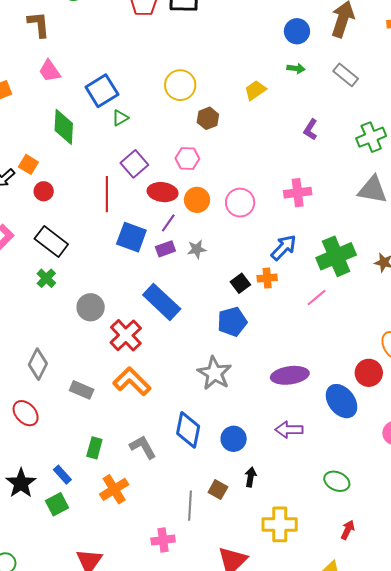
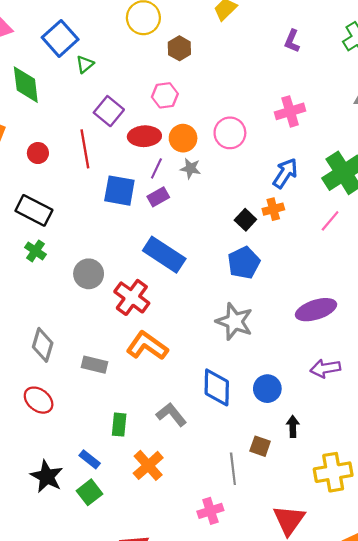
red circle: (44, 191) -> (38, 153), moved
gray star: (197, 249) -> (190, 168), moved, turned 30

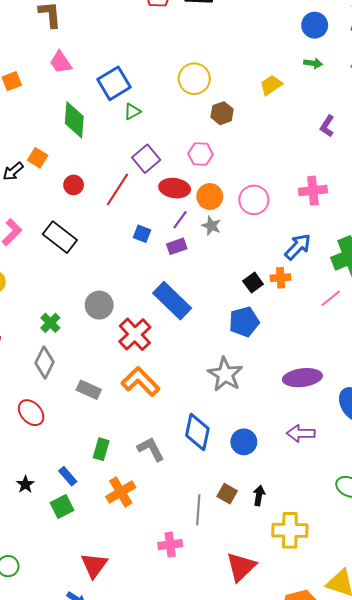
red line: (85, 149) -> (118, 189), turned 32
blue square: (119, 191) -> (142, 234), size x0.6
green cross: (35, 251) -> (50, 323), moved
black arrow: (293, 426) -> (259, 495), moved
black star: (47, 476) -> (25, 484), size x0.6

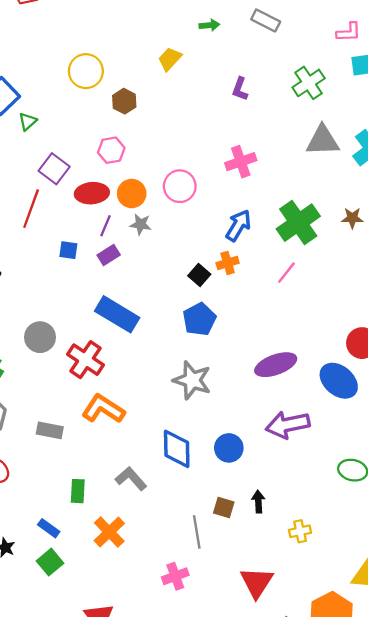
purple arrow: (301, 433) -> (288, 425), size x1.4
yellow cross: (290, 530) -> (300, 531), size x0.6

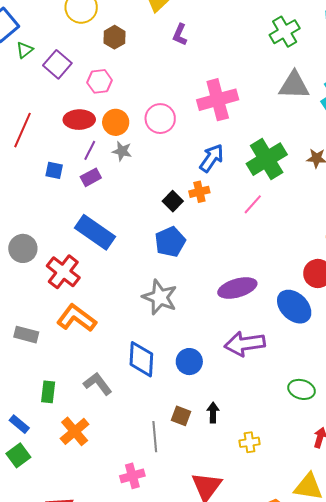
purple L-shape: (240, 89) -> (180, 35), moved
pink cross: (241, 162) -> (218, 100), size x1.4
purple square: (54, 169) -> (57, 64), moved

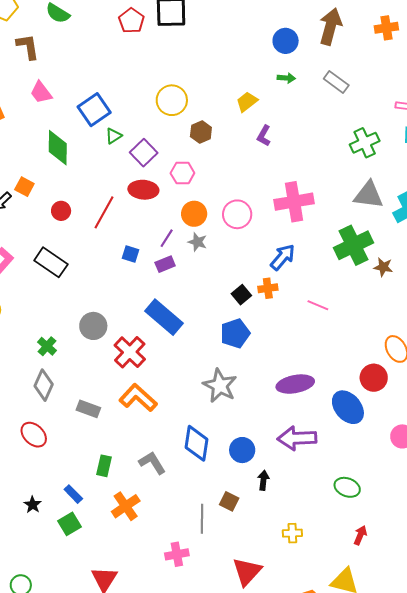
red ellipse: (79, 120) -> (143, 190), moved
green cross: (267, 159) -> (354, 245), moved
pink line: (253, 204) -> (318, 305), turned 65
black arrow: (213, 413) -> (263, 480), moved

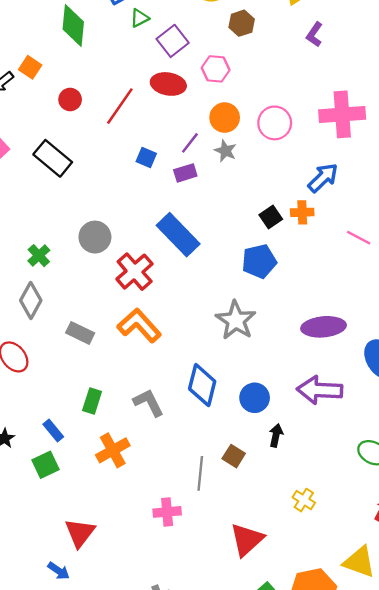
yellow cross: (292, 533) -> (304, 500), turned 30

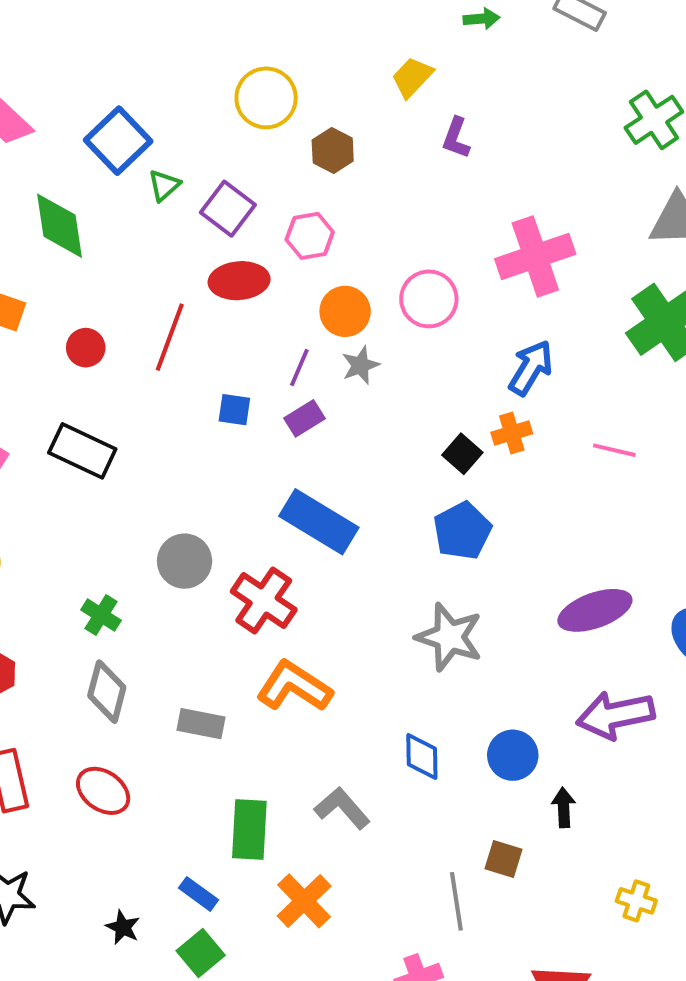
gray star: (225, 151) -> (360, 365), turned -30
blue diamond: (202, 385) -> (422, 756), size x0.7
green rectangle: (92, 401) -> (249, 829), size x1.4

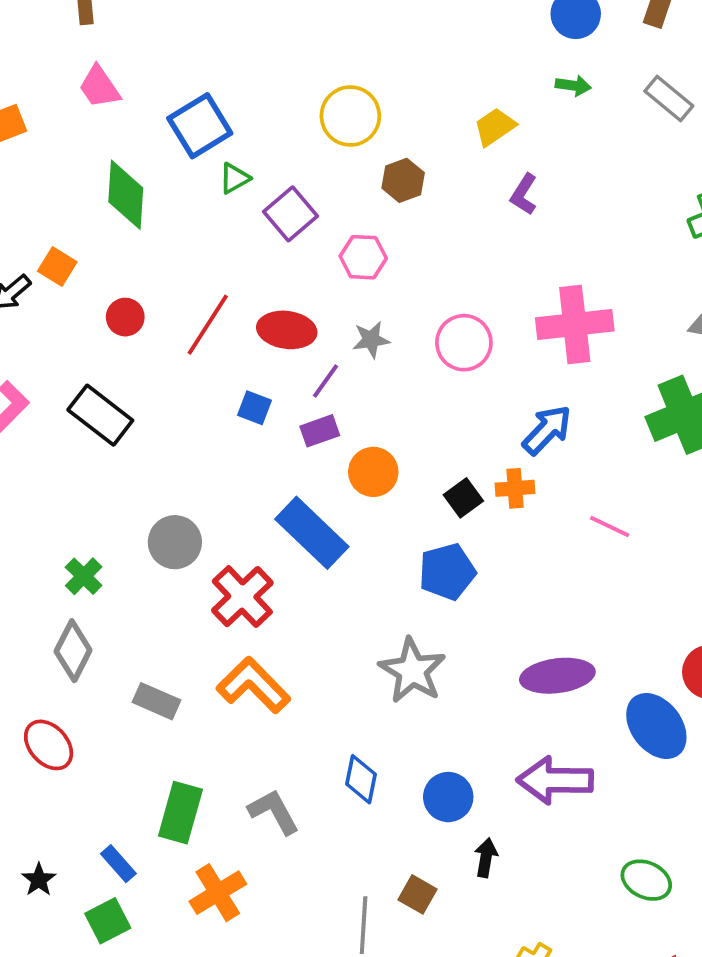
red ellipse: (239, 281) -> (287, 330), moved
orange circle: (345, 311) -> (373, 472), moved
gray star: (360, 365) -> (371, 340), moved

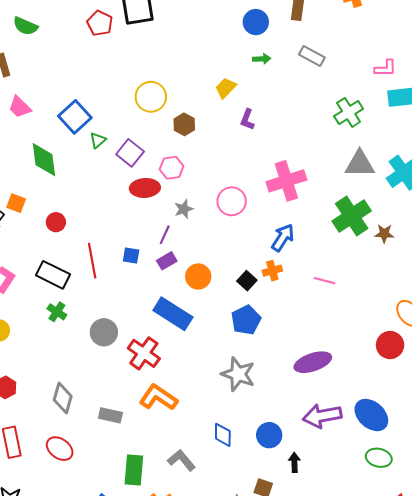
red line: (208, 325) -> (92, 261), moved, turned -32
red ellipse: (287, 330) -> (145, 188), moved
green cross: (84, 576) -> (57, 312), moved
blue ellipse: (656, 726) -> (371, 415), moved

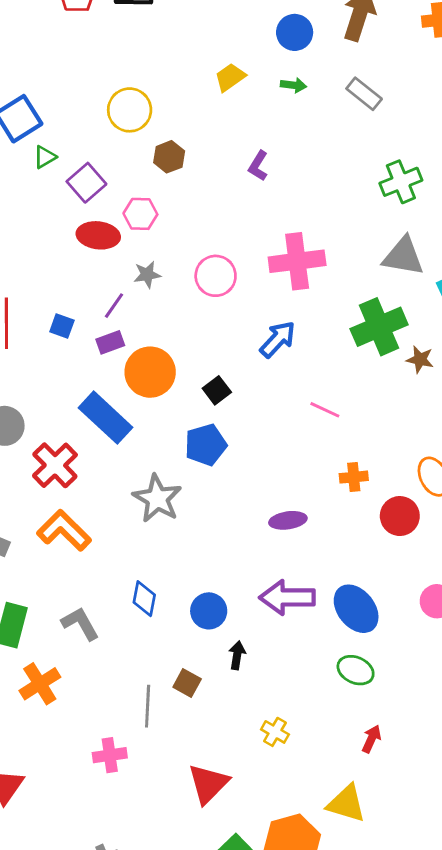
yellow trapezoid: (226, 88) -> (230, 77), moved
orange cross: (272, 271) -> (354, 477), moved
orange circle: (198, 276) -> (150, 372), size x1.4
purple ellipse: (313, 362) -> (288, 520), size x0.7
gray star: (238, 374) -> (157, 499), moved

